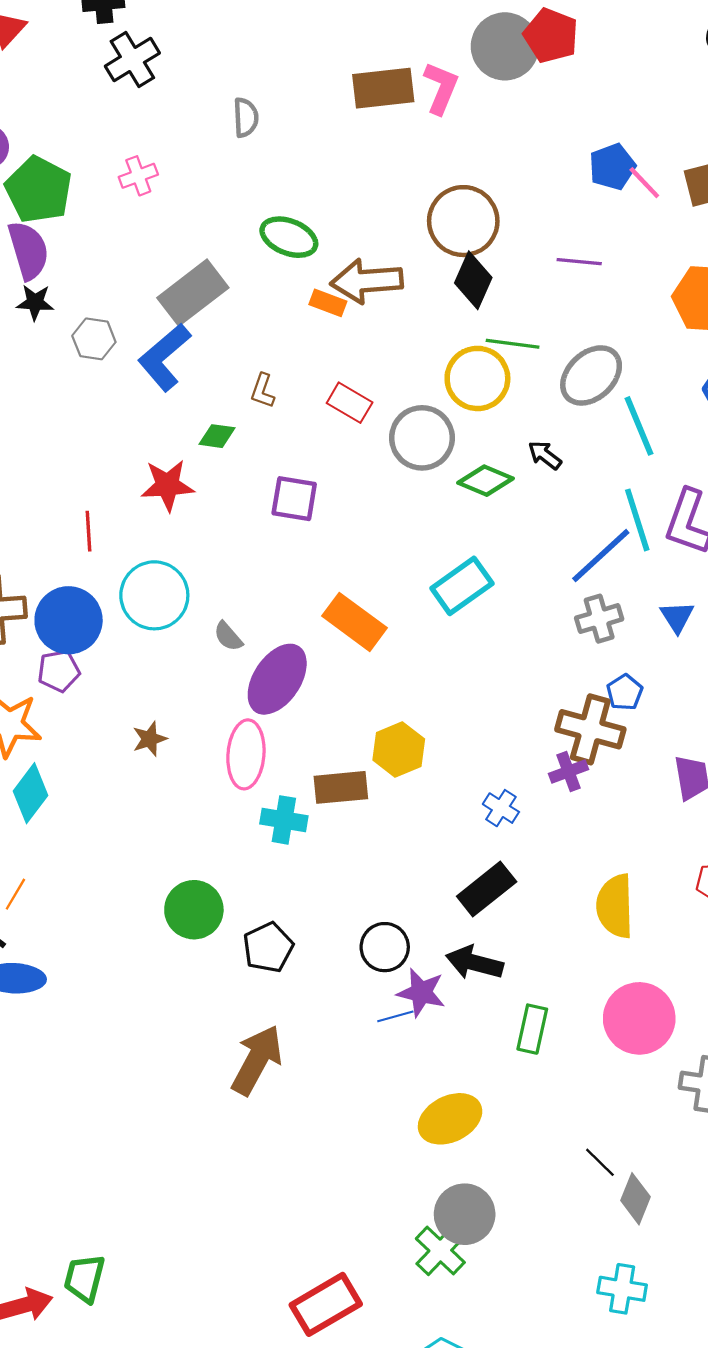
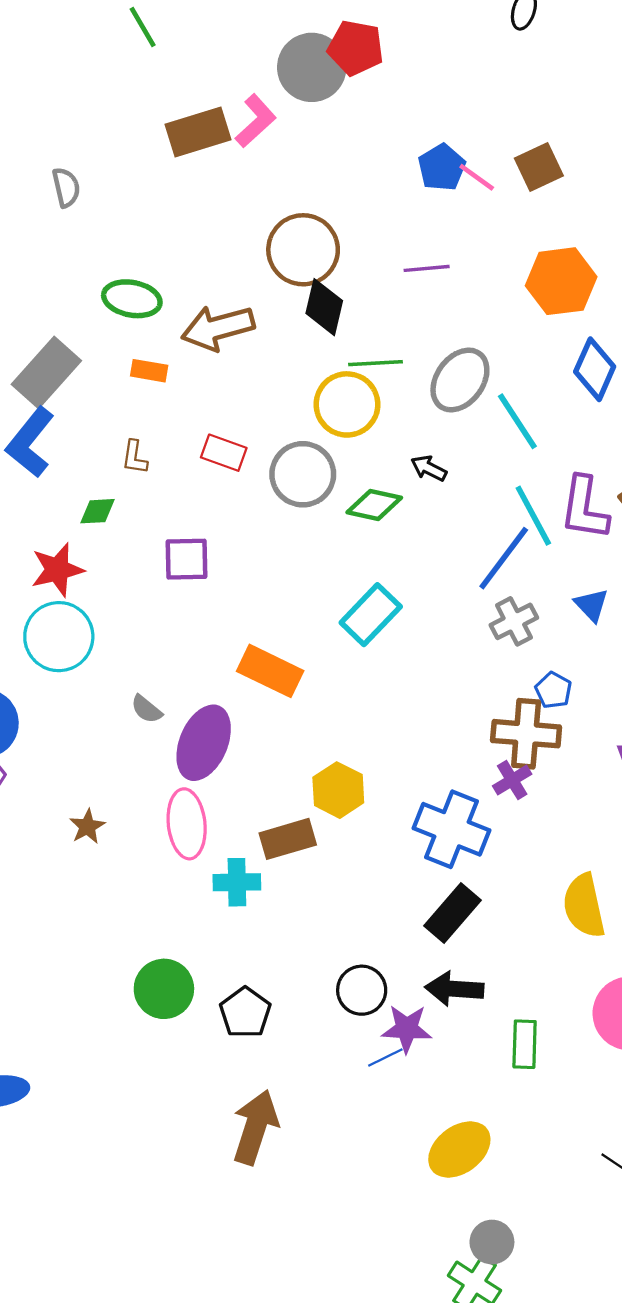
pink L-shape: (441, 88) -> (256, 121), turned 36
orange rectangle: (328, 303) -> (149, 371), moved
cyan circle: (154, 595) -> (59, 637), moved
blue cross: (501, 808) -> (452, 829), size x2.0
gray circle: (465, 1214) -> (492, 1242), size x0.7

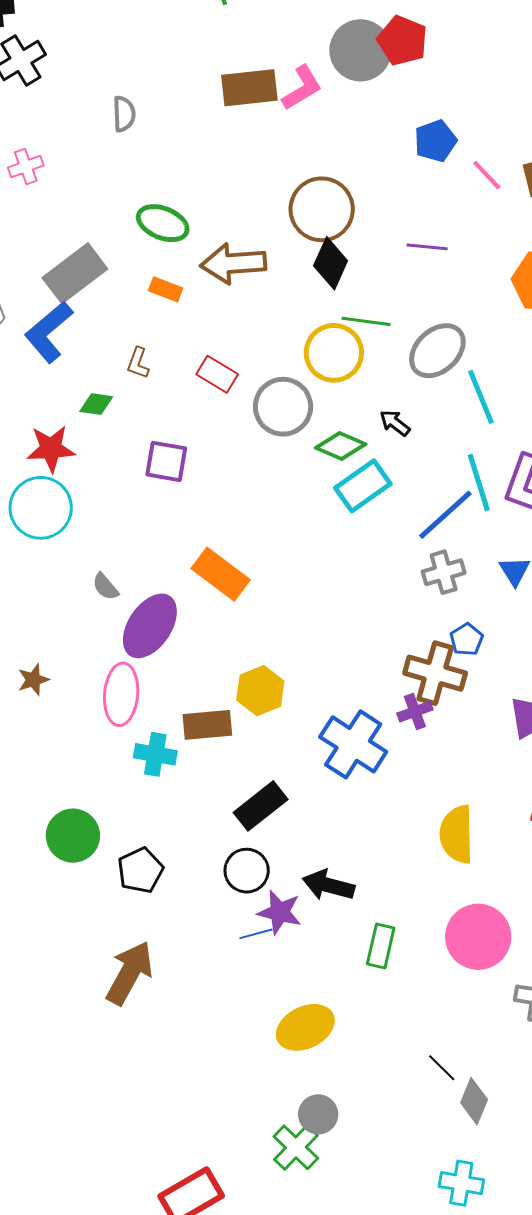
blue pentagon: (442, 167) -> (435, 141), moved
cyan rectangle: (371, 615) -> (363, 486), moved
black rectangle: (453, 913) -> (261, 806), moved

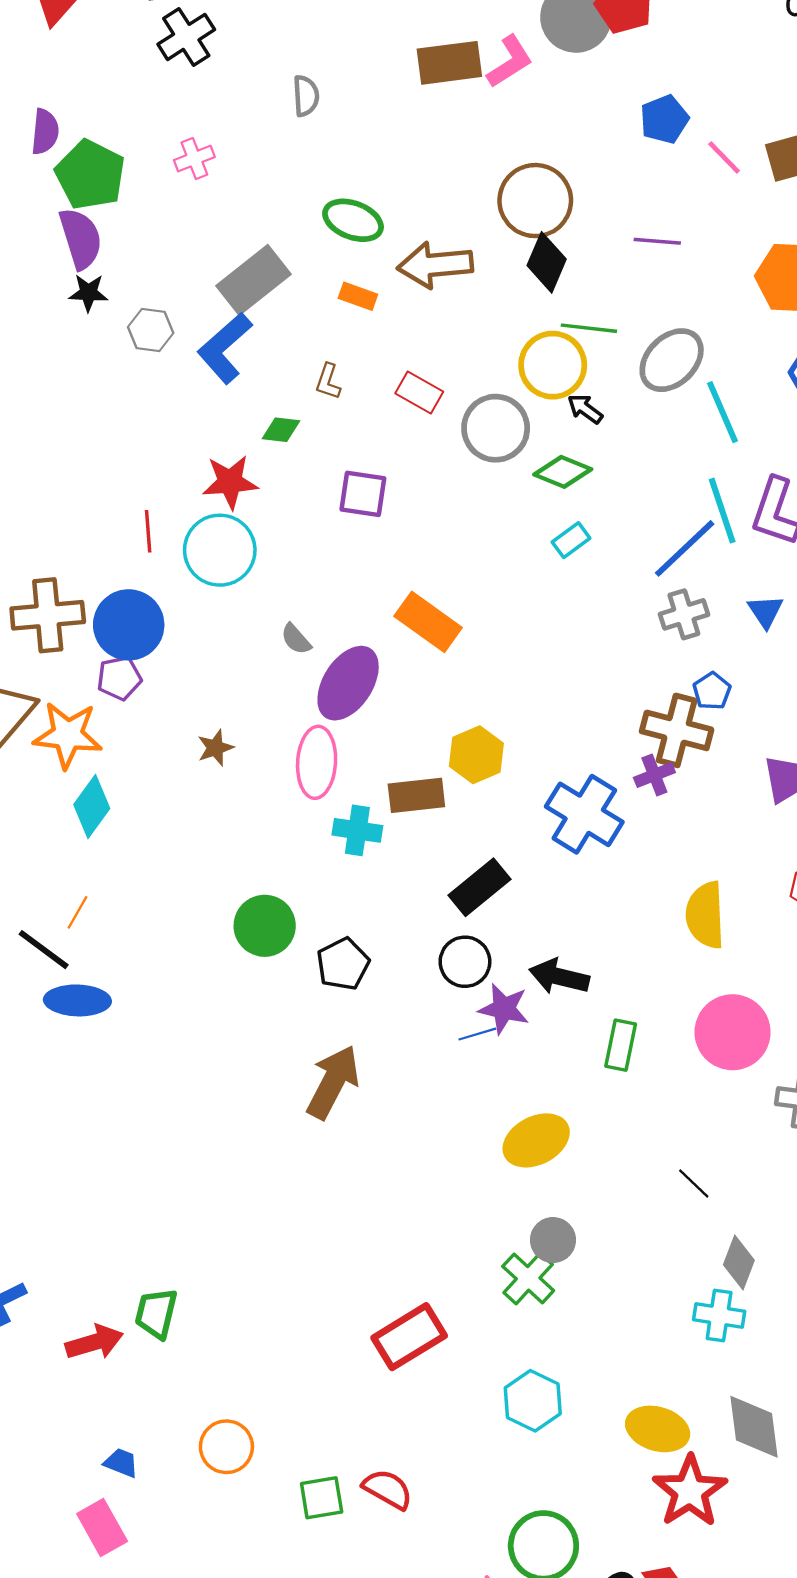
black arrow: (395, 423) -> (585, 409), moved
cyan rectangle: (363, 486) -> (571, 540), moved, size x0.6
gray diamond: (474, 1101) -> (739, 1263), moved

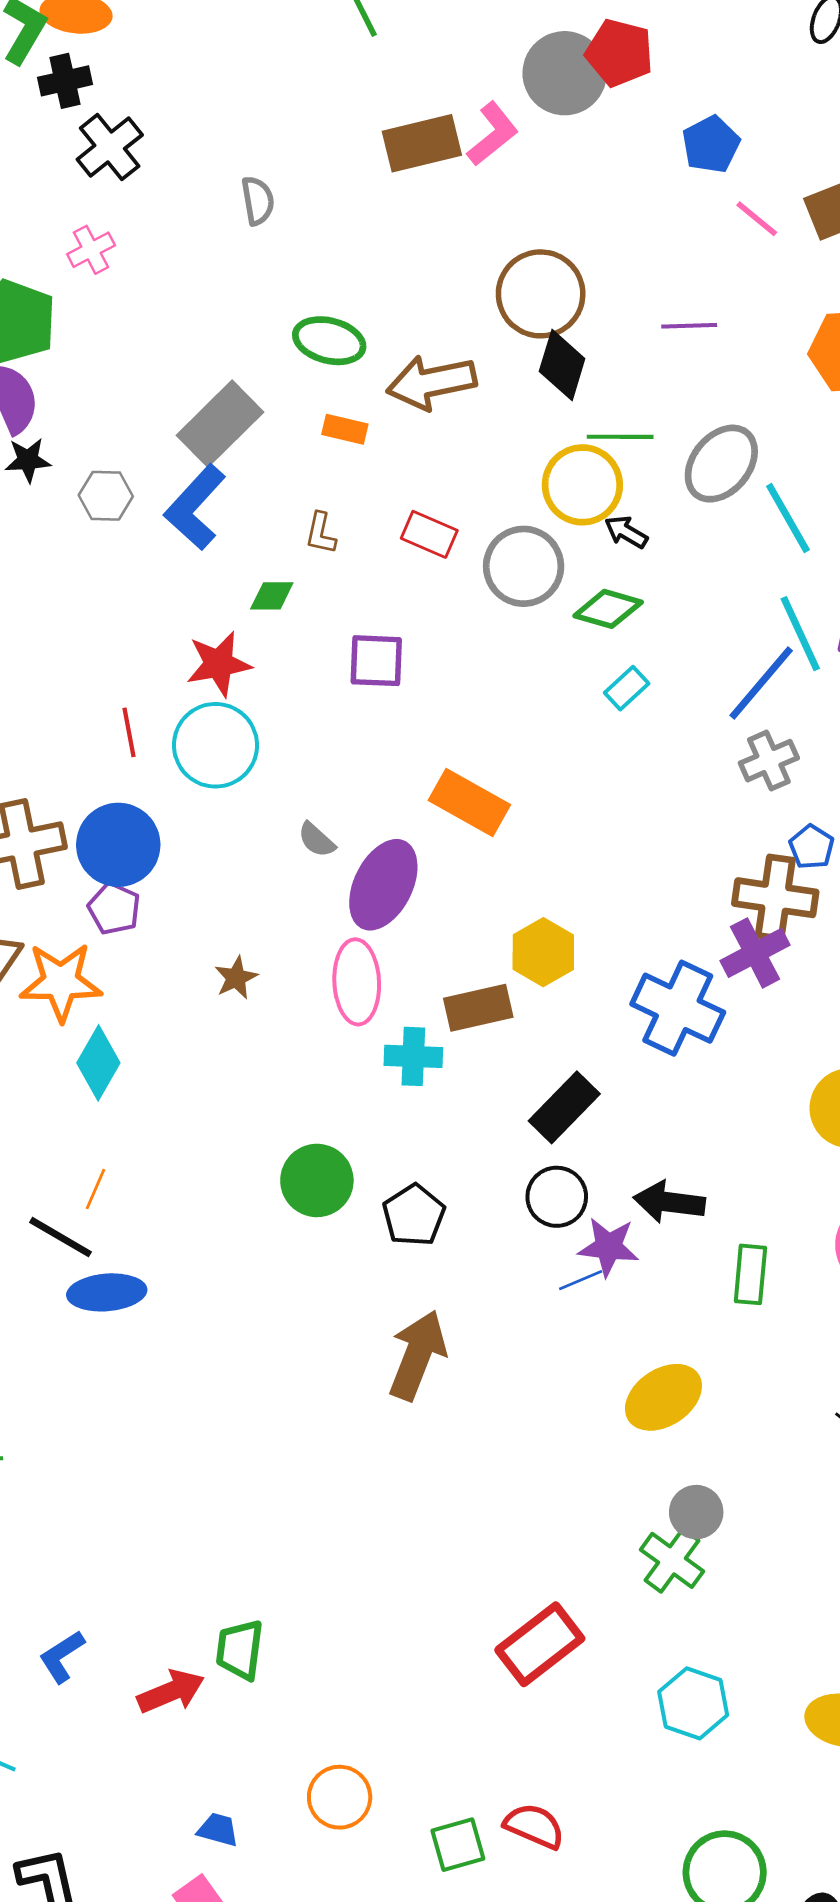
blue pentagon: (664, 119) -> (711, 144), moved
pink cross: (194, 159) -> (91, 250), moved
purple pentagon: (119, 678) -> (114, 909), turned -30
purple cross: (654, 775) -> (755, 953), size x1.4

